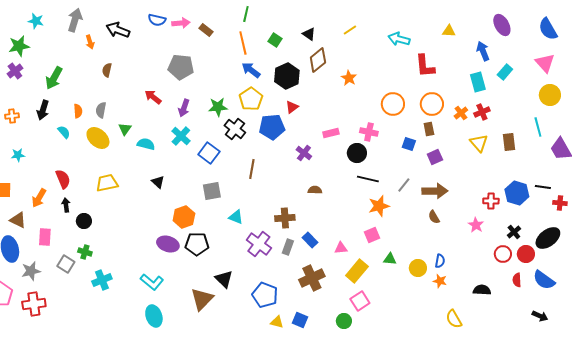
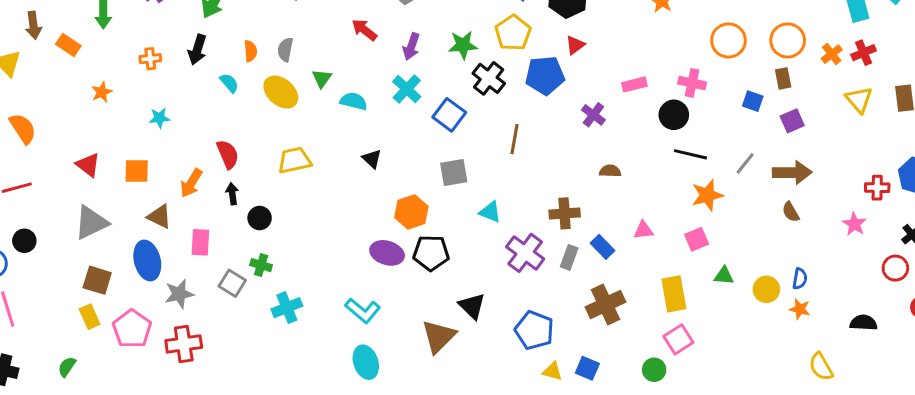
pink triangle: (341, 248) -> (643, 230), moved
yellow rectangle: (357, 271) -> (674, 294), turned -50

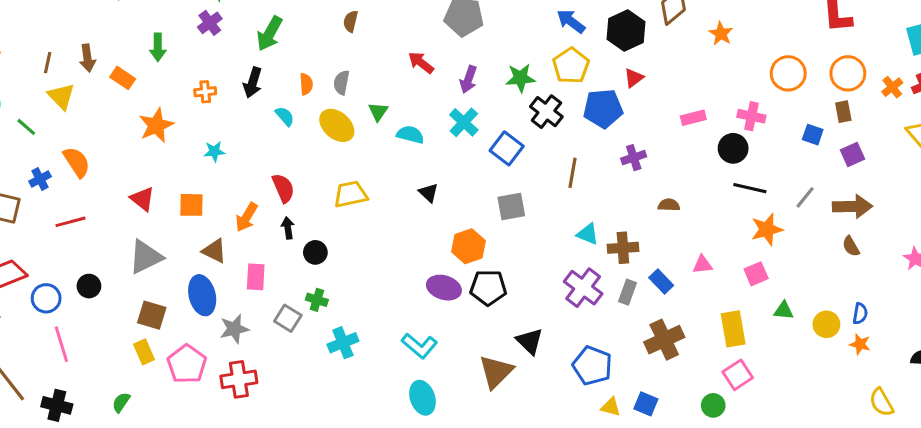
orange star: (102, 92) -> (156, 125), size x1.6
purple cross: (593, 115) -> (634, 158), moved, turned 35
cyan triangle: (490, 212) -> (588, 234), moved
black circle: (24, 241) -> (89, 286), moved

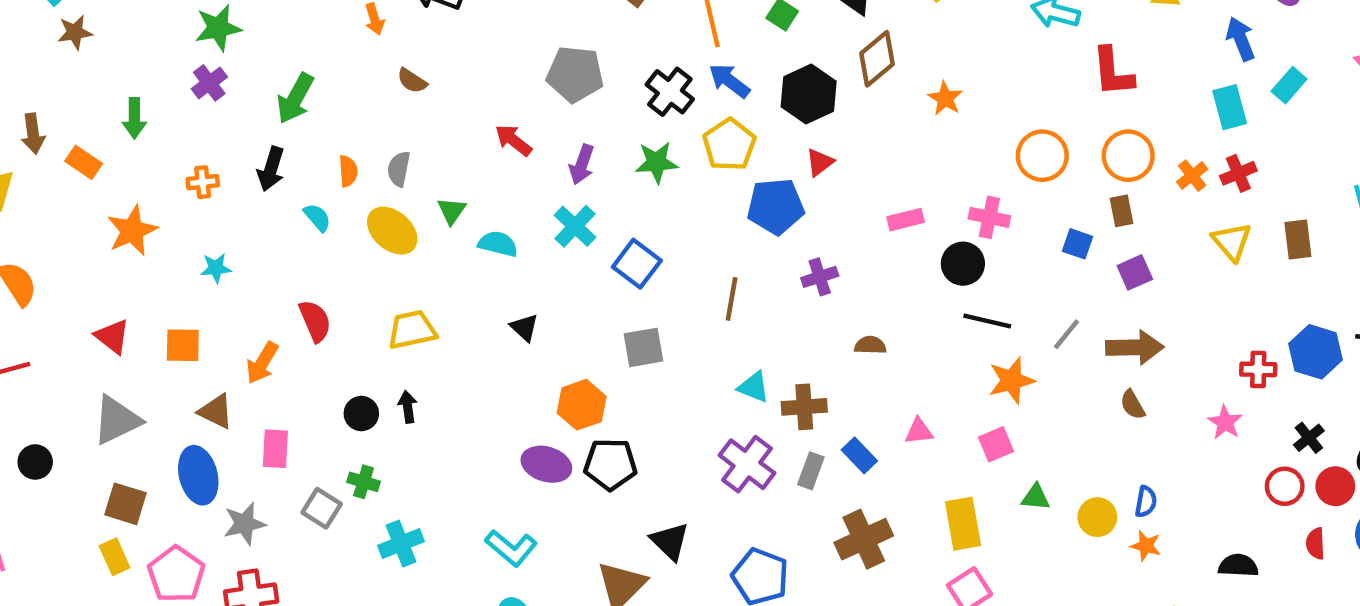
brown semicircle: (351, 21) -> (412, 81), turned -70
black cross: (546, 112) -> (670, 92), moved
black arrow: (288, 228) -> (408, 407), moved

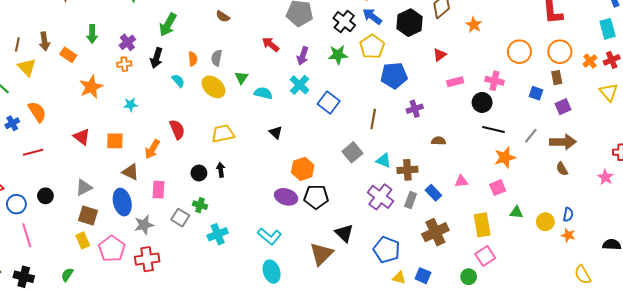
purple cross: (209, 83) -> (127, 42), moved
red triangle: (820, 162) -> (440, 55), moved
gray square: (643, 347) -> (352, 152), moved, turned -30
gray triangle: (117, 420) -> (84, 188), moved, size x0.7

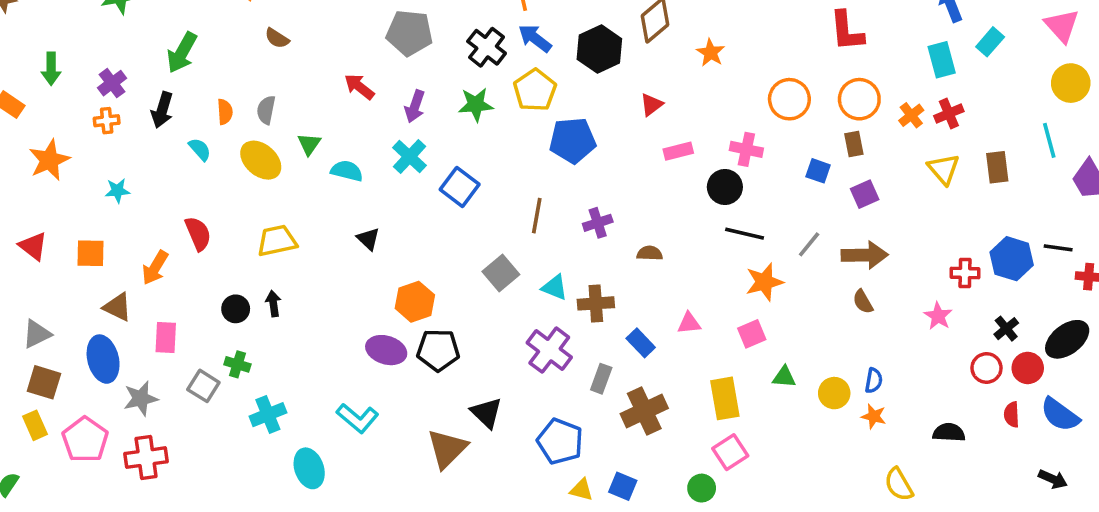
purple cross: (415, 109) -> (598, 223), moved
gray rectangle: (411, 200) -> (601, 379), moved
cyan ellipse: (272, 272) -> (309, 468), moved

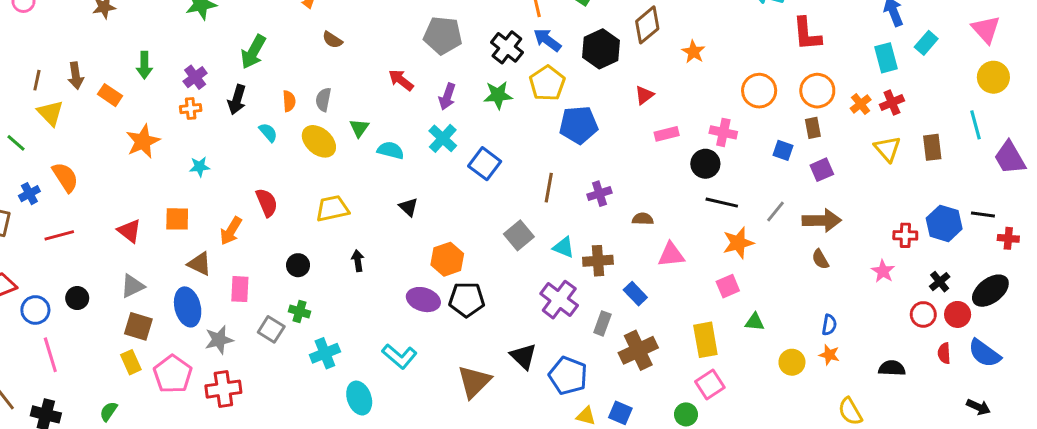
red triangle: (33, 246) -> (129, 231), moved
black arrow: (273, 303) -> (358, 261), moved
pink triangle: (689, 323) -> (671, 255), moved, size x1.4
yellow circle: (834, 393) -> (792, 362), moved
black triangle: (487, 413) -> (523, 356), moved

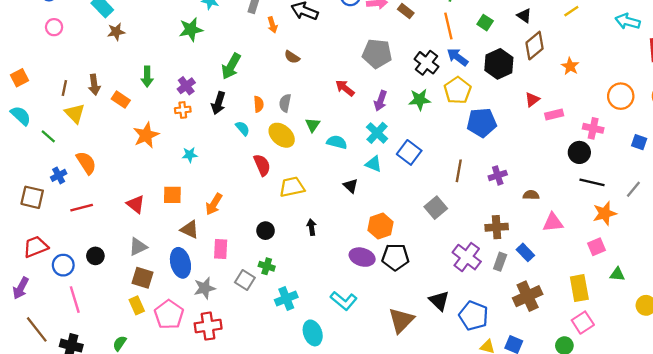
pink rectangle: (667, 134) -> (554, 115), moved
red semicircle: (267, 203) -> (262, 165), moved
cyan triangle: (564, 247) -> (374, 164), moved
gray rectangle: (602, 323) -> (500, 262), moved

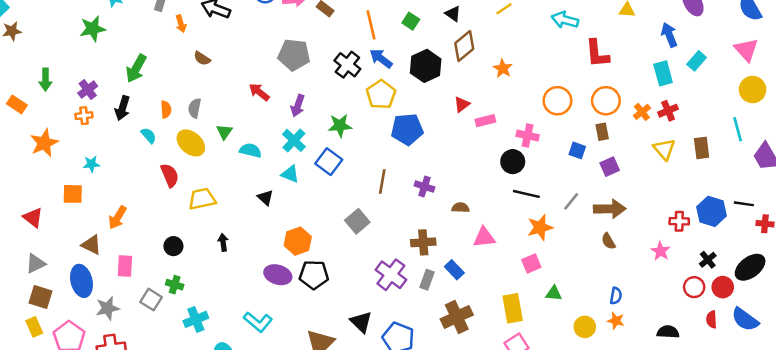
green star: (420, 100) -> (340, 126), moved
purple cross: (498, 175) -> (424, 186), turned 36
orange square: (172, 195) -> (73, 194), moved

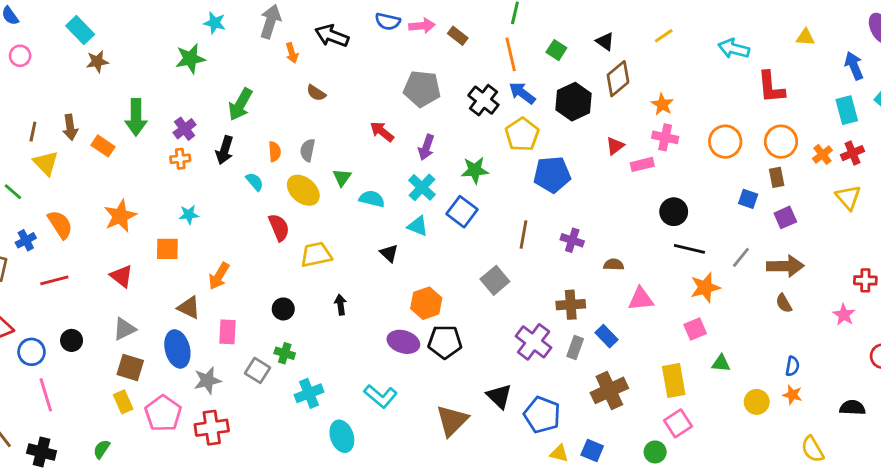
green arrow: (45, 80) -> (136, 117), size x1.4
pink cross: (528, 136) -> (665, 137), moved
orange star: (44, 143) -> (120, 216), moved

